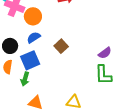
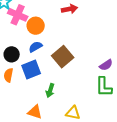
brown square: (61, 46) -> (63, 57), size x1.5
green arrow: (25, 79) -> (50, 90), moved

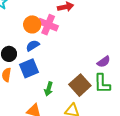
pink cross: (18, 15) -> (48, 25), moved
brown square: (63, 57) -> (80, 85), moved

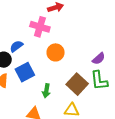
orange circle: (32, 24) -> (56, 52), moved
blue semicircle: (33, 46) -> (16, 46), moved

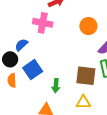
orange circle: (56, 52) -> (88, 26), moved
brown square: (77, 84) -> (86, 76), turned -30

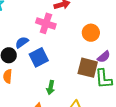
blue square: (33, 70) -> (39, 57), moved
brown square: (86, 76) -> (88, 68), moved

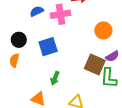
pink cross: (46, 23) -> (60, 14), turned -36
blue semicircle: (22, 42) -> (37, 11), moved

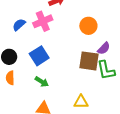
green arrow: (55, 78) -> (42, 82), moved, turned -64

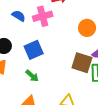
blue semicircle: (19, 25) -> (19, 16), turned 64

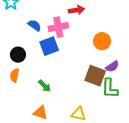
blue square: (34, 50) -> (49, 46), moved

